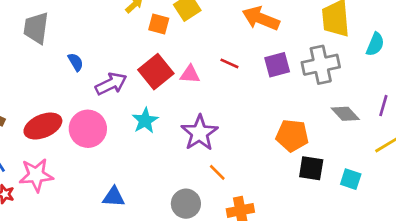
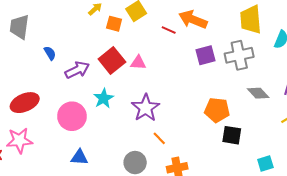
red line: (229, 63) -> (169, 30), moved
pink circle: (88, 129) -> (72, 116), moved
cyan square: (351, 179) -> (265, 164), moved, turned -35

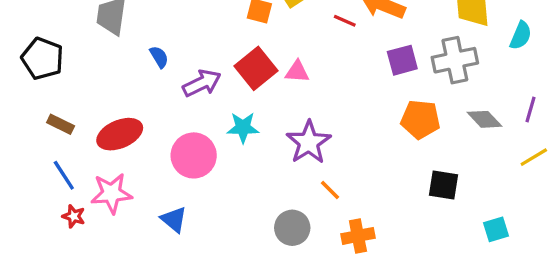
cyan star: (104, 98) -> (243, 128), turned 30
orange pentagon: (217, 110) -> (420, 119), moved
blue triangle: (79, 157) -> (174, 220), moved, turned 36

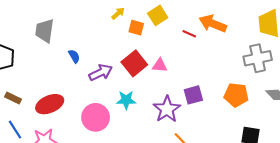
purple square: (402, 60) -> (193, 95), moved

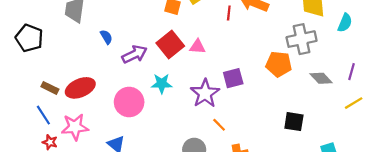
red line: (189, 34) -> (229, 13), turned 72
orange pentagon: (236, 95) -> (279, 64), moved
brown rectangle: (13, 98) -> (50, 88), moved

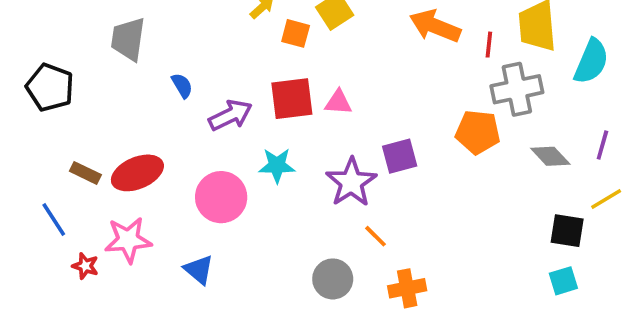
red line: (229, 13) -> (489, 45), moved
cyan semicircle: (345, 23) -> (591, 61), size x1.4
red square: (170, 45) -> (292, 99), turned 32
blue line: (43, 115) -> (54, 219), moved
black square: (294, 122) -> (567, 231), moved

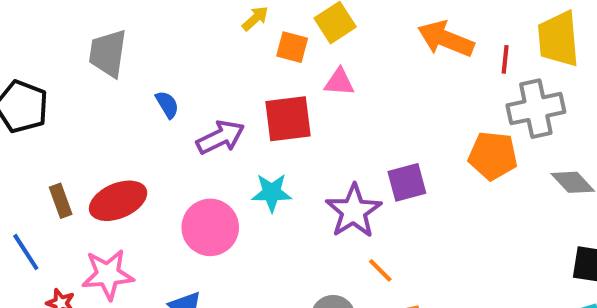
pink triangle: (338, 102) -> (339, 82), moved
brown rectangle: (85, 173) -> (61, 201), turned 44

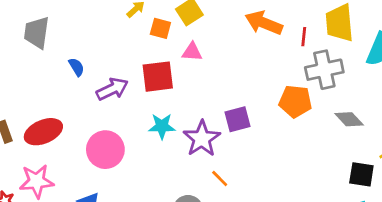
cyan star: (272, 193) -> (162, 126), moved

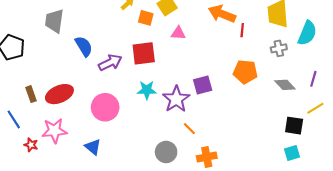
red line: (304, 37) -> (242, 30), moved
pink triangle: (192, 52) -> (178, 33), moved
blue semicircle: (76, 67) -> (84, 46), size x1.5
gray cross: (324, 70) -> (279, 48), moved, size x0.6

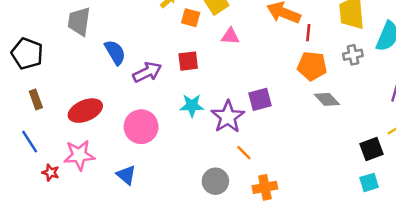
red square: (144, 53) -> (188, 61), size x0.7
orange pentagon: (245, 72) -> (312, 66), moved
gray diamond: (285, 85) -> (327, 99), moved
brown rectangle: (31, 94) -> (36, 99), moved
black square: (294, 126) -> (371, 149), turned -30

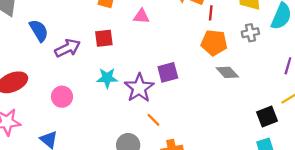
pink circle: (141, 127) -> (62, 97), size x0.7

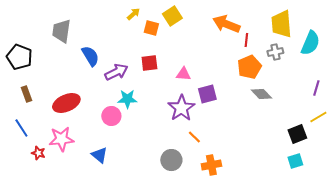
pink triangle: (141, 16) -> (183, 74), moved
gray cross: (250, 33) -> (275, 52), moved
orange pentagon: (214, 43) -> (249, 67), turned -30
cyan star: (107, 78) -> (127, 99), moved

